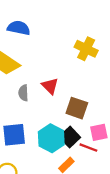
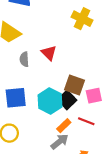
brown square: (77, 108) -> (75, 85), moved
red line: (88, 148) -> (86, 121), moved

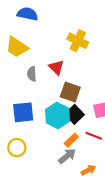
yellow cross: (82, 19) -> (78, 41), moved
brown square: (75, 85) -> (70, 92), moved

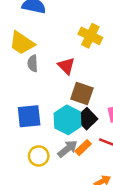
gray semicircle: (32, 74) -> (33, 63), moved
yellow circle: (17, 148) -> (39, 156), moved
gray arrow: (67, 156) -> (68, 149), moved

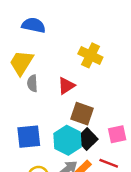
yellow trapezoid: (22, 43) -> (21, 63), turned 88
red triangle: (66, 66) -> (66, 86), turned 42

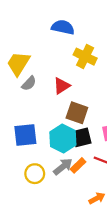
blue semicircle: (34, 25) -> (63, 27), moved
gray semicircle: (32, 83) -> (29, 83), turned -133
black square: (87, 139) -> (82, 137), turned 30

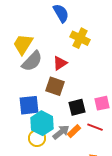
blue semicircle: (63, 27) -> (61, 13), turned 48
gray semicircle: (29, 83) -> (32, 61), size x1.6
brown square: (77, 113) -> (55, 86), moved
cyan hexagon: (63, 139) -> (42, 123), moved

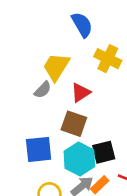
yellow trapezoid: (23, 44) -> (56, 67), moved
gray semicircle: (32, 61) -> (43, 90), size x0.6
cyan hexagon: (42, 123) -> (79, 159), moved

